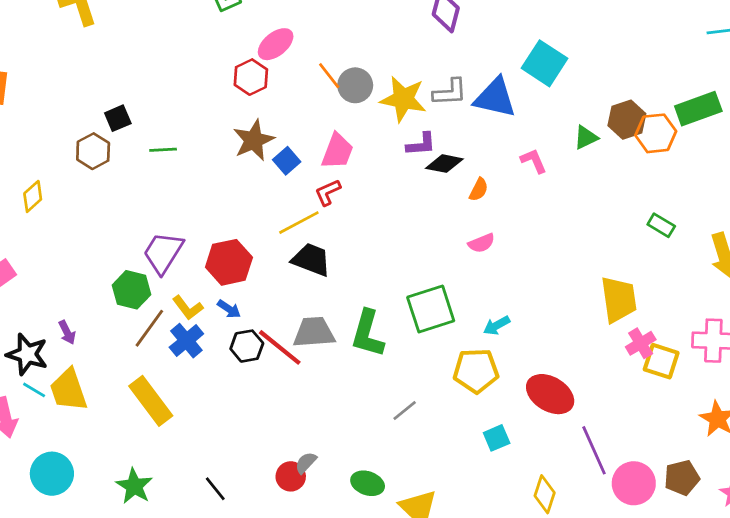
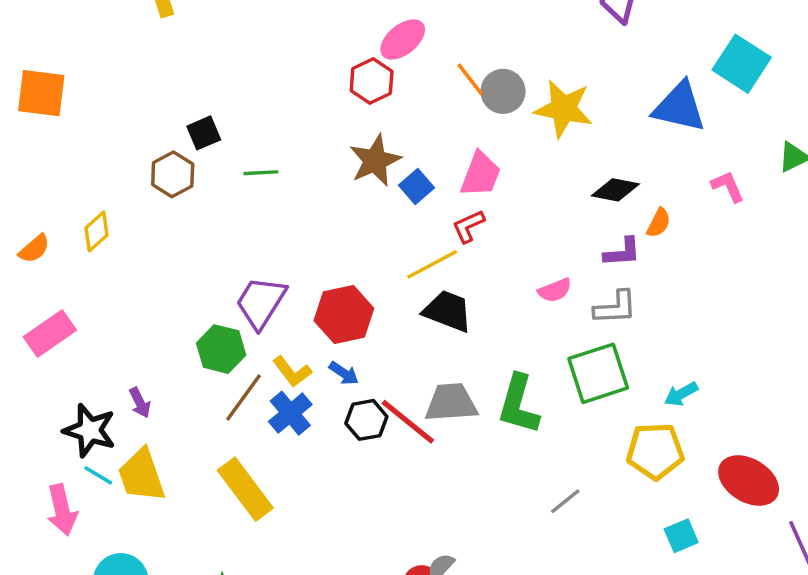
gray L-shape: (450, 92) -> (615, 308), moved
purple L-shape: (421, 144) -> (622, 252), moved
pink semicircle: (481, 243) -> (555, 290), moved

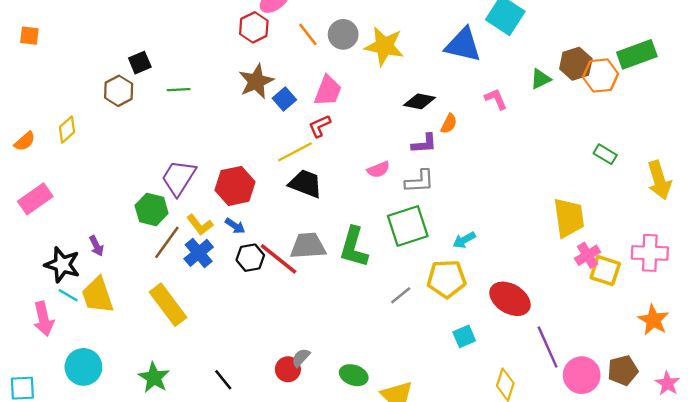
orange line: (470, 79) -> (308, 34), moved
orange square: (41, 93) -> (29, 36), size x0.6
gray line: (565, 501) -> (401, 295), moved

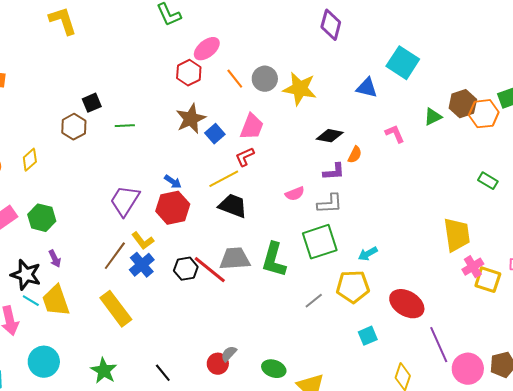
blue triangle: (463, 45) -> (367, 88), size x0.7
green hexagon: (152, 209) -> (42, 218), moved
blue arrow: (235, 226) -> (173, 182), moved

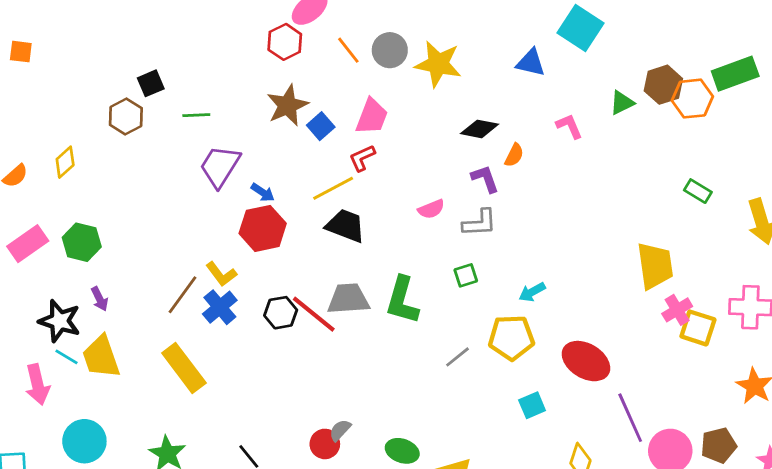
purple L-shape: (334, 172) -> (485, 179), turned -105
purple trapezoid: (125, 201) -> (220, 166), moved
green square: (320, 242) -> (466, 275), size x0.5

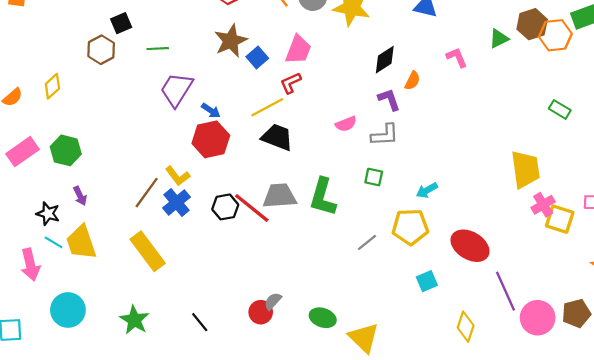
black diamond: (480, 129) -> (385, 60), turned -44
green square: (466, 275) -> (374, 177), turned 30
black star: (60, 321) -> (48, 214), size x0.7

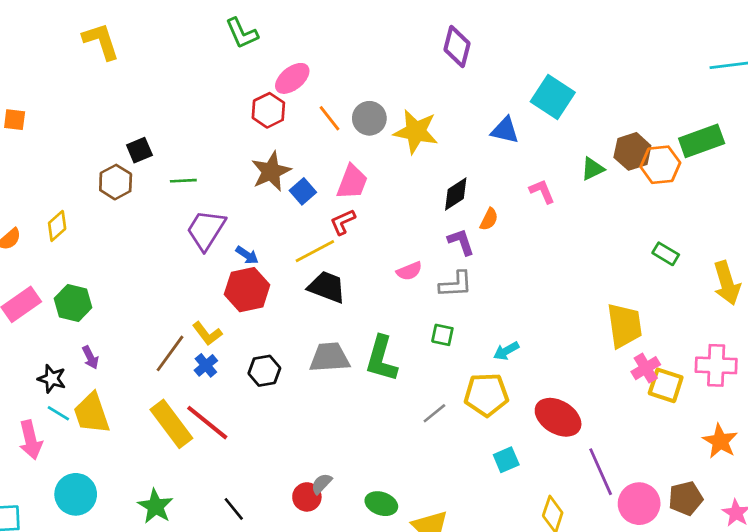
blue cross: (176, 203) -> (206, 365), size x0.7
red line: (252, 208) -> (207, 423), moved

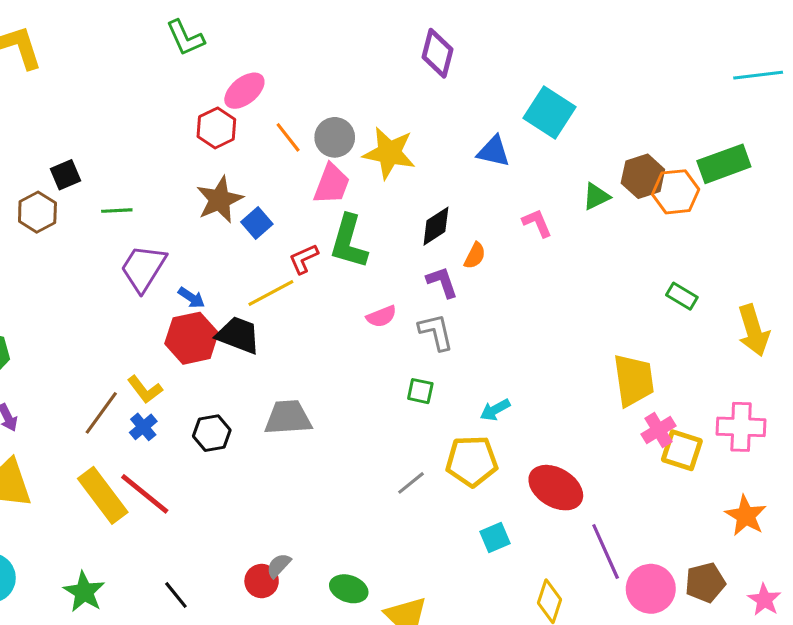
pink trapezoid: (352, 182) -> (332, 184), moved
gray L-shape: (456, 284) -> (436, 332), turned -100
black trapezoid: (327, 287) -> (238, 335), moved
green L-shape: (381, 359) -> (349, 242), moved

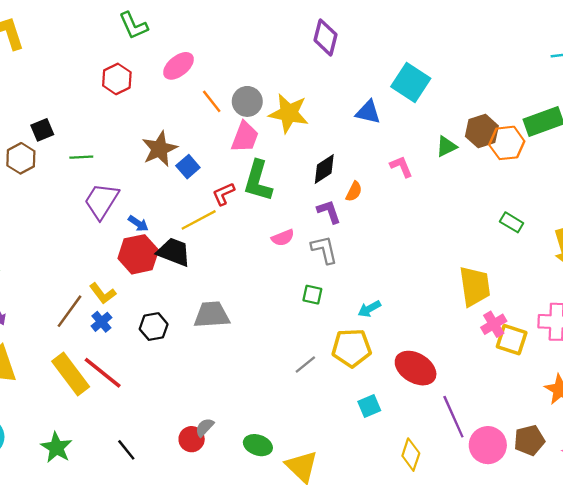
red hexagon: (216, 128) -> (117, 79), moved

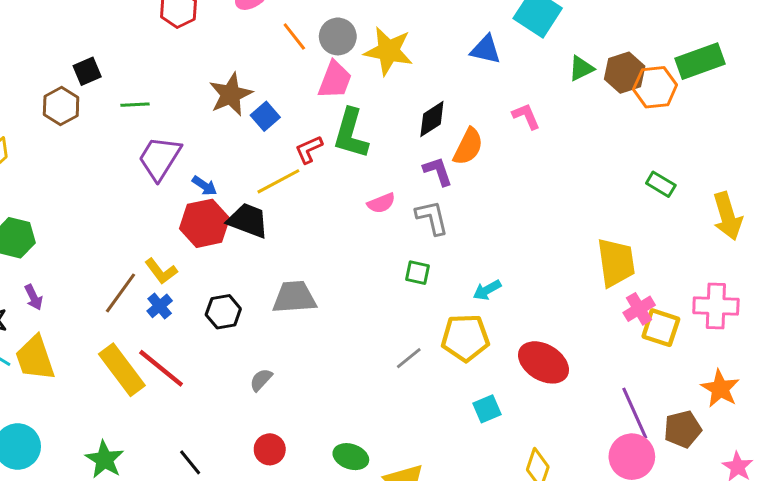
green triangle: (446, 146) -> (581, 68), moved
orange semicircle: (354, 191) -> (468, 147), size x1.5
purple line: (453, 417) -> (635, 413), moved
gray semicircle: (205, 427) -> (261, 380), moved
brown pentagon: (529, 440) -> (683, 429), moved

